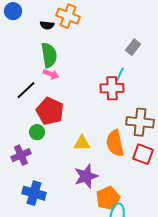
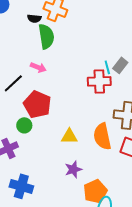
gray rectangle: (133, 47) -> (120, 65), moved
green semicircle: (49, 55) -> (46, 36), moved
cyan line: (120, 74) -> (107, 67), turned -40
purple star: (86, 176) -> (73, 169), size x0.7

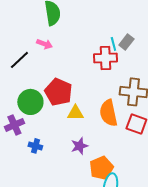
red pentagon: (37, 104) -> (58, 92), moved
green circle: (24, 125) -> (30, 102), size x1.6
blue cross: (21, 186) -> (35, 146), moved, size x0.6

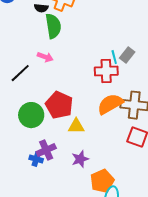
orange semicircle: (108, 113) -> (110, 104), moved, turned 72
purple cross: (14, 125) -> (46, 150), moved

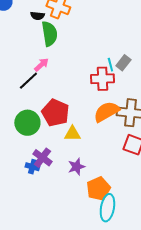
pink arrow: (45, 57) -> (41, 65), turned -63
black line: (20, 73) -> (28, 81), moved
purple cross: (46, 150) -> (42, 158), turned -30

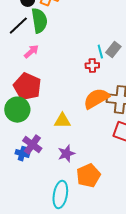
red cross: (102, 79) -> (92, 66), size x0.6
black line: (28, 81) -> (18, 26), moved
red pentagon: (55, 113) -> (27, 87), moved
cyan ellipse: (107, 208) -> (60, 195), moved

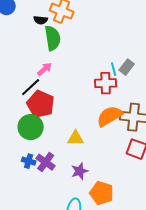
black line: (18, 26) -> (31, 87), moved
red cross: (92, 66) -> (106, 83), size x1.5
blue cross: (22, 154) -> (29, 161), moved
orange pentagon: (88, 176) -> (102, 193), turned -30

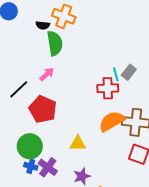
black line: (31, 87) -> (19, 89), moved
green circle: (31, 127) -> (30, 146), moved

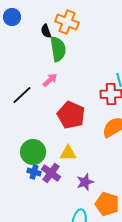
black semicircle: (43, 25) -> (46, 31), turned 64
red pentagon: (43, 109) -> (71, 115), moved
yellow triangle: (78, 143) -> (68, 153), moved

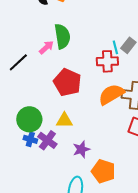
green semicircle: (58, 49) -> (62, 36), moved

